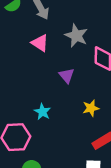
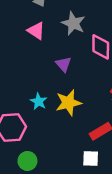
yellow star: (91, 108) -> (68, 103), moved, size x1.5

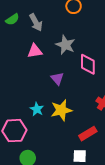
pink triangle: (36, 31) -> (35, 51), turned -42

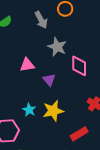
gray arrow: (36, 22) -> (41, 20), moved
pink triangle: (35, 51) -> (27, 65), moved

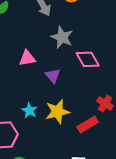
pink diamond: (79, 66) -> (88, 59), turned -30
red rectangle: (79, 134) -> (88, 124), moved

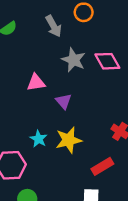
pink diamond: (88, 59) -> (107, 61), moved
red rectangle: (88, 124) -> (102, 166), moved

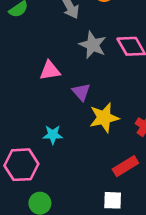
cyan star: (39, 139) -> (53, 135), turned -30
yellow star: (69, 140) -> (104, 118), moved

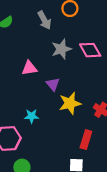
gray star: (93, 45) -> (61, 49), turned 30
red rectangle: (125, 166) -> (86, 140), turned -42

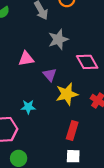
pink diamond: (90, 50) -> (87, 62), moved
red rectangle: (86, 140) -> (72, 130), moved

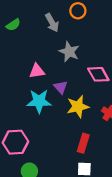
gray star: (58, 39) -> (69, 52), turned -30
cyan star: (28, 107) -> (39, 101), moved, size x1.6

